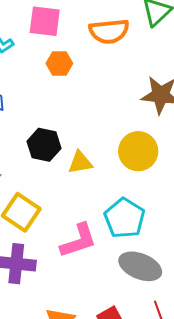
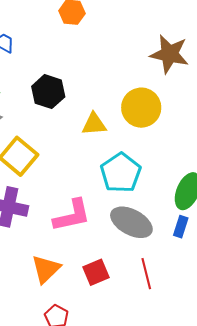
yellow triangle: (80, 162) -> (94, 124), moved
pink L-shape: (78, 241) -> (72, 215), moved

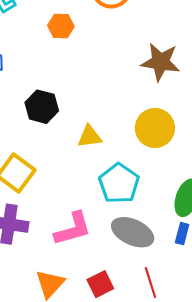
yellow circle: (141, 108) -> (155, 128), moved

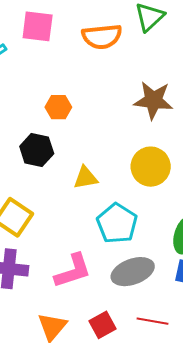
orange hexagon: (61, 26) -> (58, 107), moved
gray ellipse: (133, 232) -> (133, 272), turned -42
red line: (150, 282) -> (153, 321), turned -60

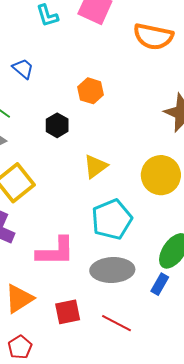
black hexagon: (37, 150) -> (57, 125), size x0.7
yellow triangle: (86, 178) -> (95, 166), turned -44

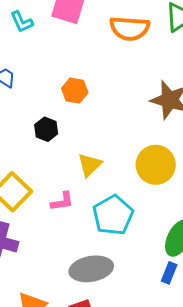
pink L-shape: (55, 251) -> (62, 201), moved, size x0.6
gray ellipse: (112, 270) -> (91, 269), moved

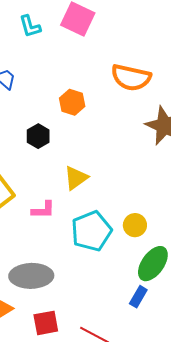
orange semicircle: (130, 28) -> (131, 78), moved
yellow circle: (156, 165) -> (135, 225), moved, size x0.6
gray ellipse: (91, 269) -> (31, 276), moved

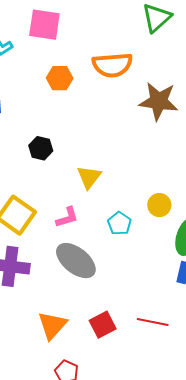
orange hexagon: (72, 102) -> (60, 78), moved
cyan pentagon: (91, 231) -> (119, 223), size x0.6
gray ellipse: (31, 276) -> (76, 261), moved, turned 57

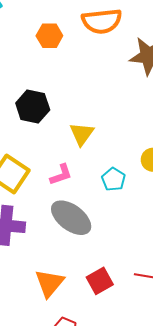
black hexagon: (41, 148) -> (33, 106), size x1.4

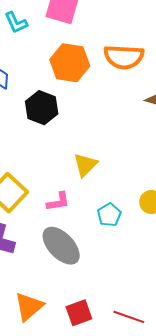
orange hexagon: (49, 36) -> (70, 63), size x1.5
black hexagon: (33, 106) -> (42, 108), moved

